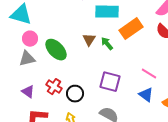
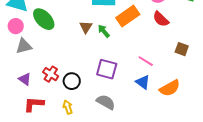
pink circle: (30, 39) -> (16, 26), moved
green ellipse: (56, 50) -> (44, 19), moved

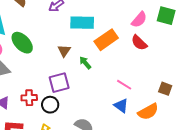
green arrow: (104, 31) -> (85, 63), moved
brown square: (182, 49) -> (165, 89), moved
purple square: (107, 69) -> (59, 83), moved, turned -30
red cross: (51, 74) -> (29, 98), turned -35

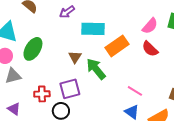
green ellipse: (22, 43) -> (33, 49), turned 75
green arrow: (85, 63) -> (96, 69), size x1.6
red cross: (29, 98) -> (42, 94), moved

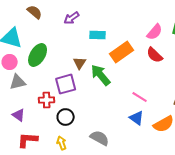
cyan rectangle: (93, 29) -> (98, 35), size x0.7
purple square: (70, 89) -> (66, 84), moved

